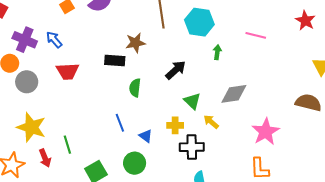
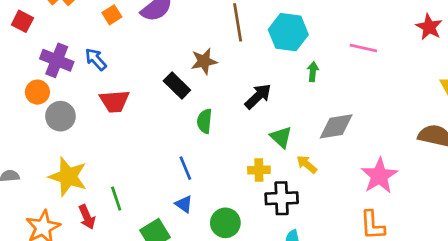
black rectangle: (115, 61) -> (177, 85), turned 42
blue triangle: (146, 136) -> (184, 204), moved
green circle: (135, 163) -> (225, 223), moved

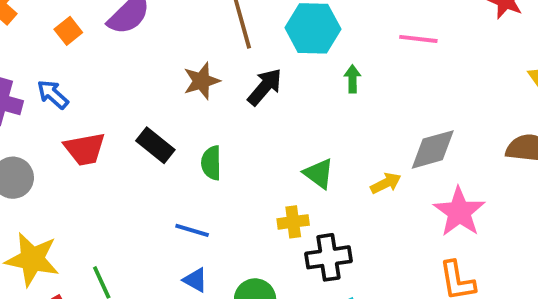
black rectangle: (177, 85) -> (155, 145), moved
black arrow: (258, 96) -> (265, 87), moved
gray diamond: (336, 126) -> (433, 149), moved
yellow arrow: (307, 164) -> (386, 183), moved, turned 120
blue line: (185, 168) -> (192, 230), turned -45

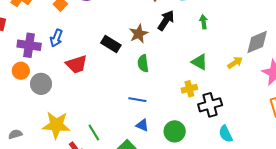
green arrow: (353, 79) -> (204, 22), moved
brown star: (202, 81) -> (139, 34), moved
blue arrow: (53, 94) -> (56, 38), turned -102
black rectangle: (155, 145) -> (111, 44), moved

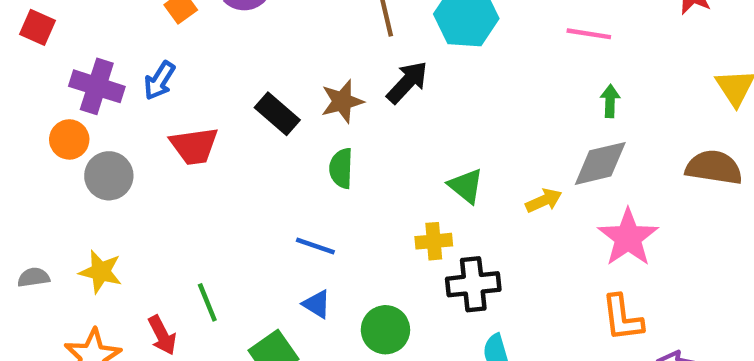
green arrow: (204, 22) -> (610, 101), moved
yellow star: (56, 125) -> (101, 272), moved, size x0.7

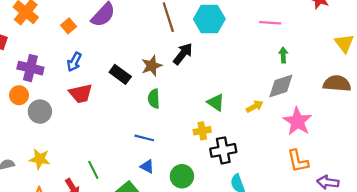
blue arrow: (159, 81) -> (74, 62), moved

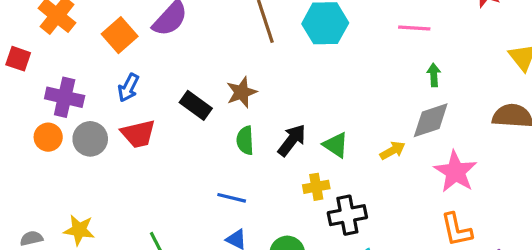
orange square: (69, 26) -> (120, 35), size x1.5
black arrow: (183, 54) -> (292, 140), moved
gray circle: (40, 112) -> (90, 139), moved

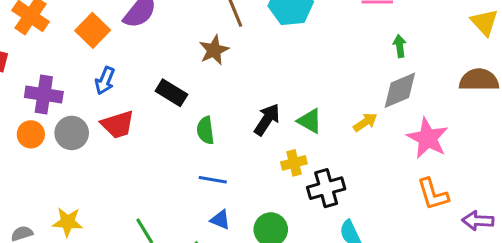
brown star: (242, 92) -> (214, 50), moved
green semicircle: (245, 140) -> (205, 130), moved

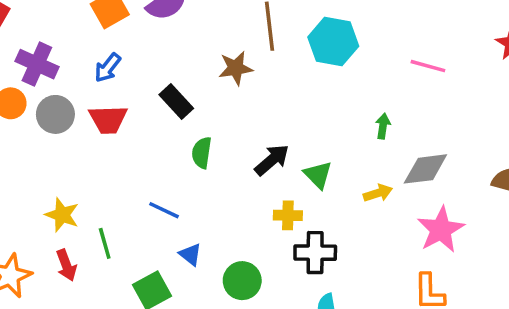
green arrow: (400, 46) -> (383, 126), moved
blue line: (213, 180) -> (164, 210), moved
yellow star: (68, 222) -> (62, 215), moved

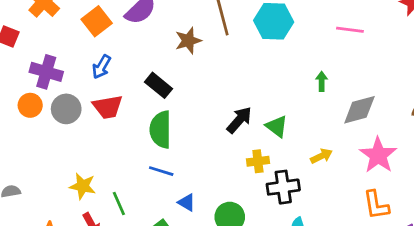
brown star: (236, 68) -> (188, 41), moved
green semicircle: (202, 153) -> (161, 130), moved, size x1.5
yellow arrow: (378, 193) -> (321, 156), moved

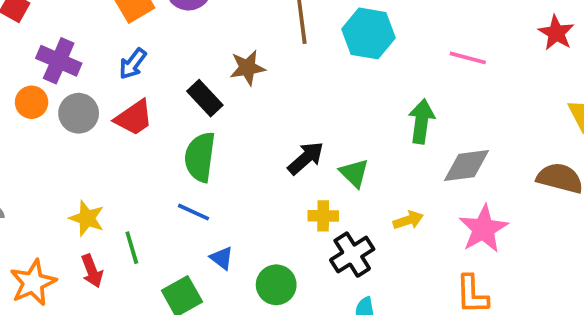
brown star: (188, 41) -> (247, 68), moved
green arrow: (322, 81) -> (421, 121), size x1.6
red trapezoid: (108, 107) -> (134, 118), turned -32
black cross: (283, 187) -> (352, 255), turned -32

